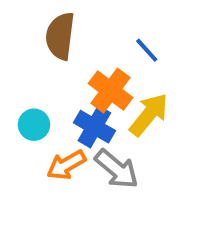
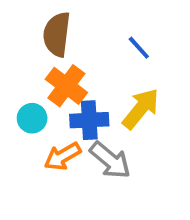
orange cross: (111, 90) -> (66, 86), moved
blue cross: (94, 127) -> (89, 120), turned -33

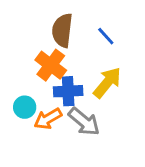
brown semicircle: (57, 34) -> (62, 30), moved
cyan circle: (32, 118) -> (25, 107), moved

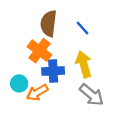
yellow arrow: (107, 82) -> (84, 64), turned -55
gray arrow: (84, 122) -> (92, 95), moved

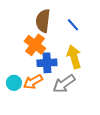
cyan circle: (19, 83) -> (14, 83), moved
gray arrow: (92, 95) -> (64, 84), moved, turned 105

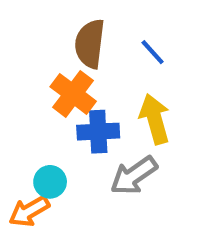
orange arrow: (33, 82) -> (29, 211), moved
cyan circle: (14, 83) -> (50, 182), moved

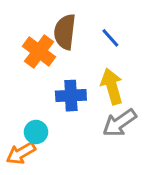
orange cross: (73, 94) -> (39, 52), moved
gray arrow: (134, 176) -> (119, 123), moved

